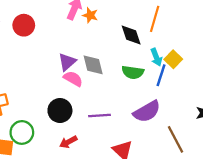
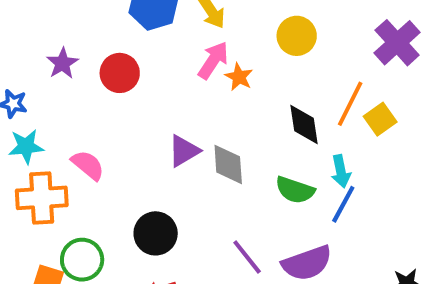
yellow square: (173, 59) -> (380, 119), moved
pink semicircle: (73, 79) -> (88, 165), moved
purple line: (100, 116) -> (247, 257), moved, turned 45

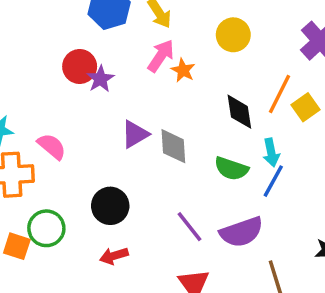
purple star: (62, 63) -> (100, 79), moved

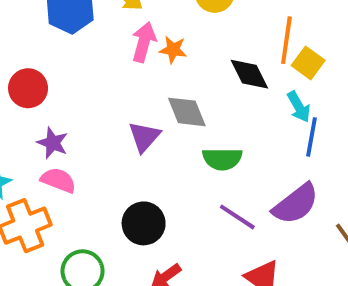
red circle: (80, 66) -> (28, 88), moved
purple star: (100, 79) -> (53, 143), moved
yellow square: (305, 107) -> (308, 63), moved
gray diamond: (173, 146) -> (187, 112), moved
green semicircle: (231, 169) -> (222, 159), moved

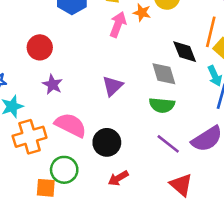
orange star: (173, 50) -> (142, 13), moved
gray diamond: (187, 112) -> (164, 74), moved
pink semicircle: (58, 180) -> (71, 125), moved, size x1.4

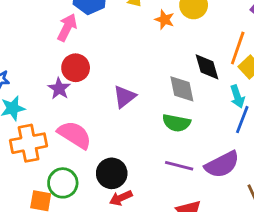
pink arrow: (118, 24) -> (67, 27), moved
red circle: (40, 47) -> (76, 68), moved
black circle: (107, 142) -> (112, 173), moved
purple line: (168, 144) -> (179, 166), turned -30

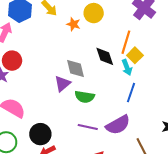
gray diamond: (182, 89) -> (76, 69), moved
purple triangle: (125, 97) -> (62, 84), moved
cyan arrow: (237, 97) -> (127, 67), moved

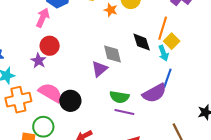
green semicircle: (85, 97) -> (119, 97), moved
purple semicircle: (118, 125) -> (154, 93), moved
black circle: (40, 134) -> (70, 101), moved

